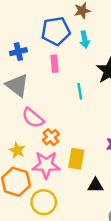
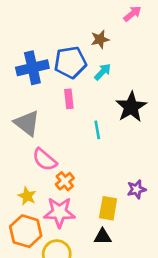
cyan arrow: (85, 40) -> (103, 72), turned -126
blue cross: (18, 52) -> (32, 68), moved, size x1.6
yellow rectangle: (76, 159) -> (108, 208), moved
black triangle: (95, 185) -> (103, 237), moved

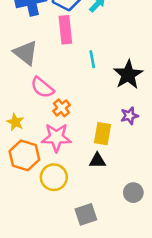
pink rectangle: (69, 99) -> (65, 30), size x1.5
black star: (131, 107) -> (128, 75), moved
yellow star: (27, 196) -> (15, 122), moved

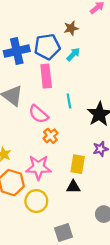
pink semicircle: (42, 87) -> (38, 114), moved
orange cross: (62, 108) -> (50, 136), moved

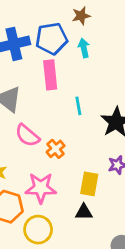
cyan arrow: (73, 54) -> (84, 48), turned -56
pink semicircle: (38, 114) -> (27, 135), moved

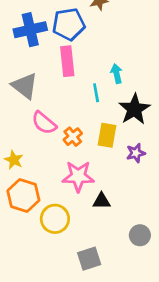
cyan arrow: (84, 48) -> (117, 74), moved
yellow rectangle: (89, 184) -> (107, 135), moved
pink star: (41, 188) -> (78, 176), moved

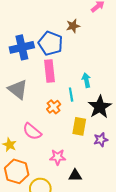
blue pentagon: (69, 24) -> (51, 43), turned 30
pink semicircle: (44, 123) -> (32, 131), moved
orange cross: (73, 137) -> (54, 107), moved
pink star: (78, 176) -> (58, 157), size x0.7

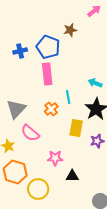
blue cross: (22, 47) -> (20, 51), size x0.6
cyan arrow: (86, 80) -> (95, 83), moved, turned -56
gray triangle: (18, 89) -> (16, 109), moved, turned 35

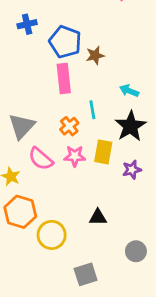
brown star: (70, 30) -> (95, 55), moved
blue cross: (20, 51) -> (27, 24), moved
pink star: (55, 158) -> (75, 156), moved

